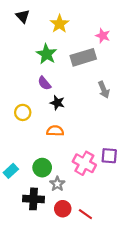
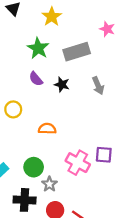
pink star: (103, 36) -> (107, 29), moved
black star: (57, 103) -> (62, 85), moved

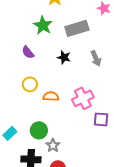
purple semicircle: (36, 79) -> (28, 52), moved
yellow circle: (13, 109) -> (30, 84), moved
pink cross: (78, 163) -> (83, 98), moved, turned 35

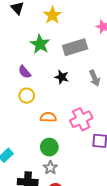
yellow circle: (30, 84) -> (27, 96), moved
green circle: (39, 130) -> (49, 147), moved

